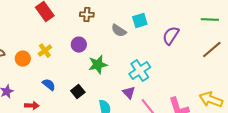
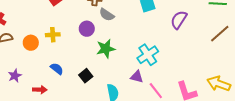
gray semicircle: (119, 31) -> (107, 15), moved
yellow cross: (45, 51) -> (53, 35), turned 32
purple triangle: (129, 93) -> (137, 77), turned -32

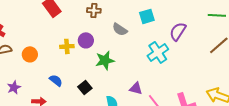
gray semicircle: (107, 15) -> (120, 29), moved
yellow cross: (53, 35) -> (67, 46), moved
cyan cross: (148, 55) -> (158, 52), moved

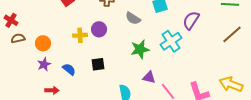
green star: (105, 60) -> (140, 49), moved
purple star: (14, 87) -> (44, 64), moved
black square: (85, 87) -> (98, 64), moved, turned 32

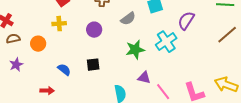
gray semicircle: (133, 18) -> (128, 19), turned -70
yellow cross: (80, 35) -> (59, 24), moved
purple star: (44, 64) -> (16, 65), moved

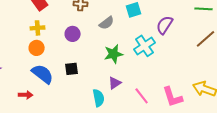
orange circle: (38, 44) -> (37, 48), moved
blue semicircle: (64, 70) -> (43, 74), size x1.6
purple triangle: (144, 78) -> (115, 83), moved, turned -48

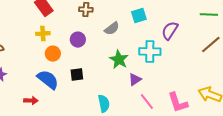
cyan cross: (145, 46) -> (150, 52), turned 35
orange circle: (37, 48) -> (53, 54), moved
green star: (114, 54) -> (119, 60), turned -30
purple triangle: (115, 83) -> (135, 80), moved

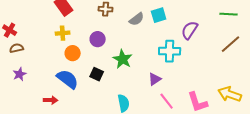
gray semicircle: (112, 29) -> (137, 19), moved
green star: (119, 60) -> (123, 59), moved
black square: (77, 75) -> (97, 74), turned 32

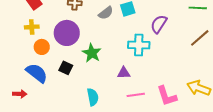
purple circle: (98, 39) -> (67, 33), size x1.6
purple triangle: (155, 79) -> (124, 73), turned 32
pink line: (167, 101) -> (136, 95), turned -60

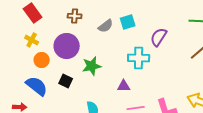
yellow cross: (32, 27) -> (32, 40), turned 32
green star: (92, 53) -> (92, 66), turned 30

